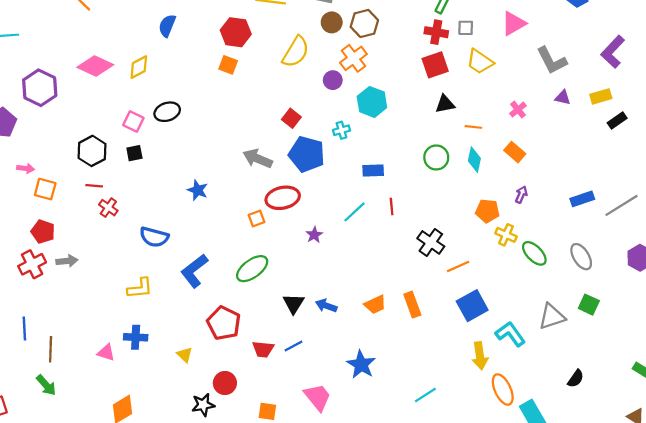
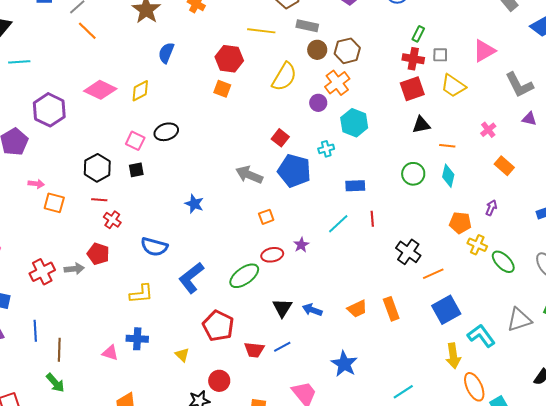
orange rectangle: (515, 152) -> (504, 166), moved
red ellipse: (283, 198) -> (272, 255), moved, size x0.7
orange square: (256, 218) -> (266, 217), moved
red pentagon: (43, 232) -> (98, 254), moved

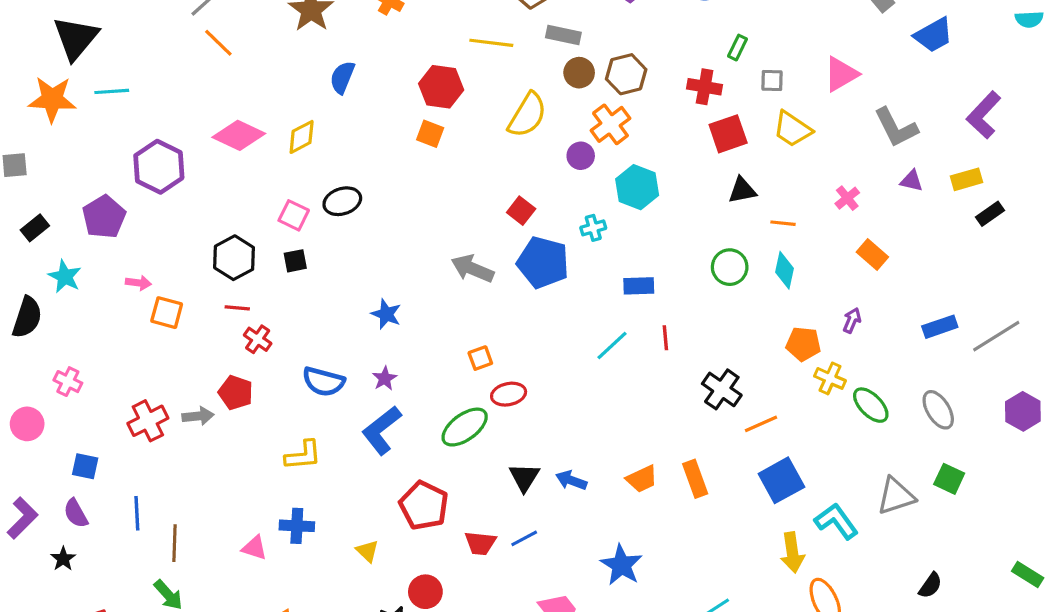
red cross: (413, 59) -> (705, 87), moved
orange square: (266, 217) -> (480, 358), moved
purple star: (301, 245) -> (385, 378), moved

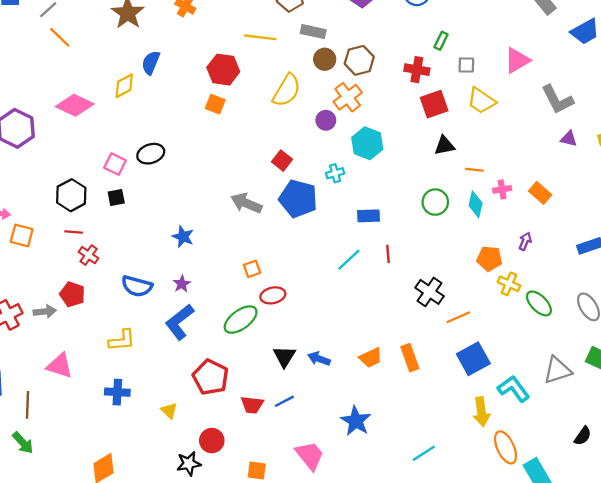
yellow diamond: (302, 137) -> (124, 86), moved
pink cross: (847, 198) -> (502, 189), moved, turned 30
pink triangle: (254, 548) -> (60, 366), moved, size x1.4

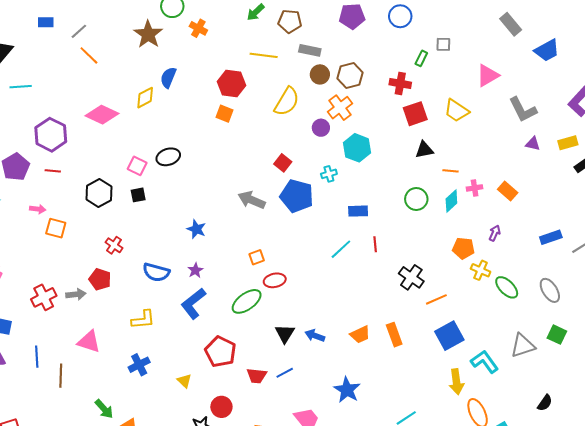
gray square: (466, 65) -> (443, 44), moved
cyan diamond: (476, 204) -> (451, 201), turned 35
red line: (74, 232) -> (53, 171), moved
blue cross: (117, 392) -> (139, 365), turned -30
green arrow: (23, 443) -> (104, 409), moved

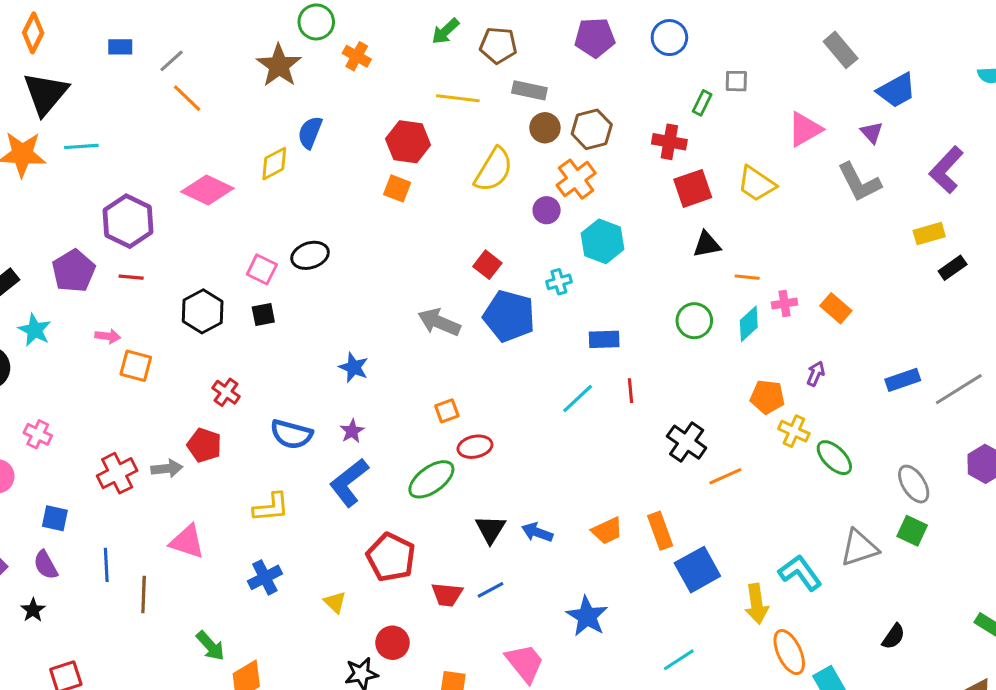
purple triangle: (533, 144) -> (872, 132), moved, turned 35
gray ellipse: (550, 290) -> (914, 484), moved
blue square: (449, 336) -> (697, 570), moved

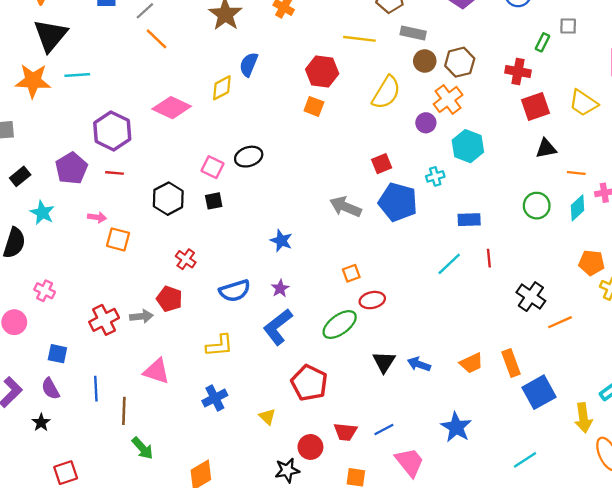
red square: (487, 265) -> (382, 164), turned 30
blue semicircle: (291, 434) -> (235, 291), turned -32
blue line: (491, 590) -> (384, 429), moved
red trapezoid: (447, 595) -> (345, 432), moved
green arrow: (210, 646) -> (143, 448), moved

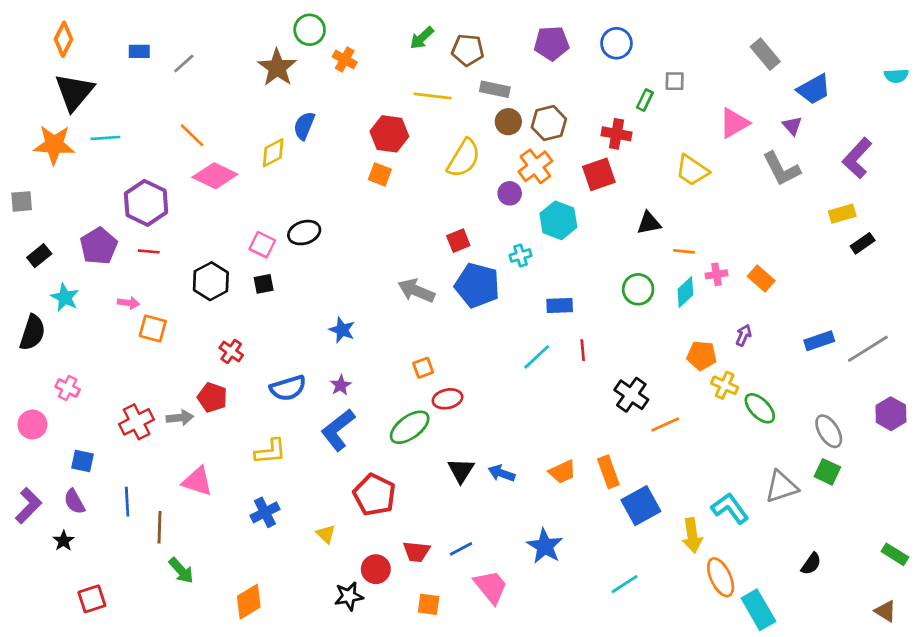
orange line: (157, 39) -> (192, 135), moved
red square: (536, 106) -> (599, 174), moved

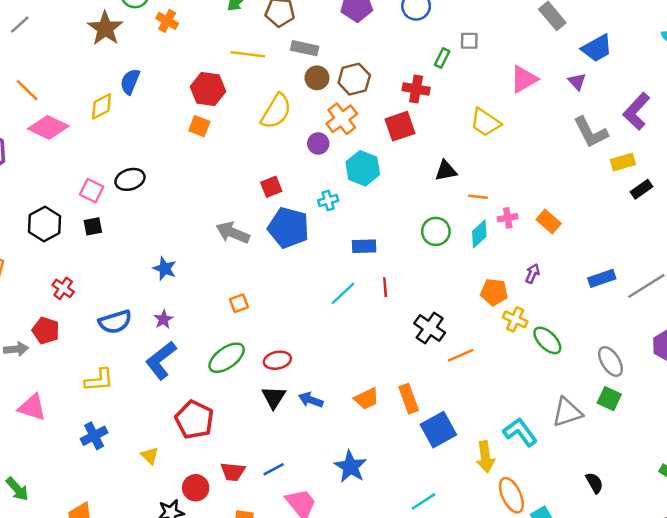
gray L-shape: (781, 169) -> (591, 132), moved
red ellipse: (447, 399) -> (277, 360), moved
black semicircle: (811, 564) -> (594, 483), turned -65

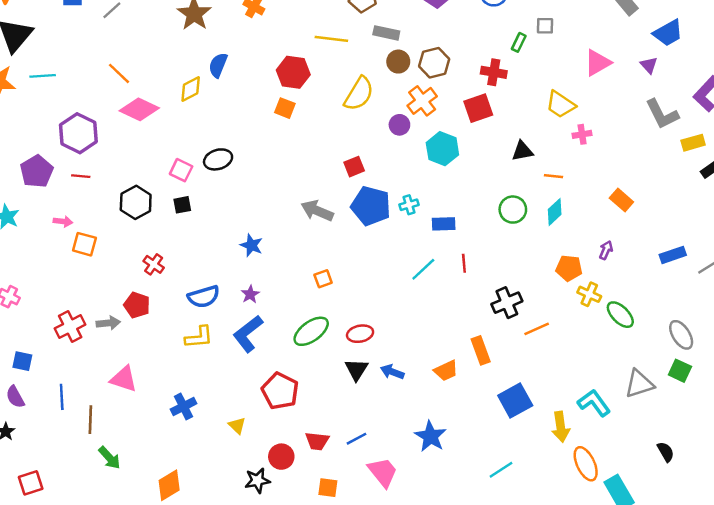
cyan cross: (328, 200) -> (409, 205), moved
pink cross: (508, 218) -> (582, 134), moved
black cross: (430, 328) -> (507, 303), turned 32
yellow L-shape: (99, 380) -> (199, 337), moved
orange rectangle: (409, 399) -> (481, 350), moved

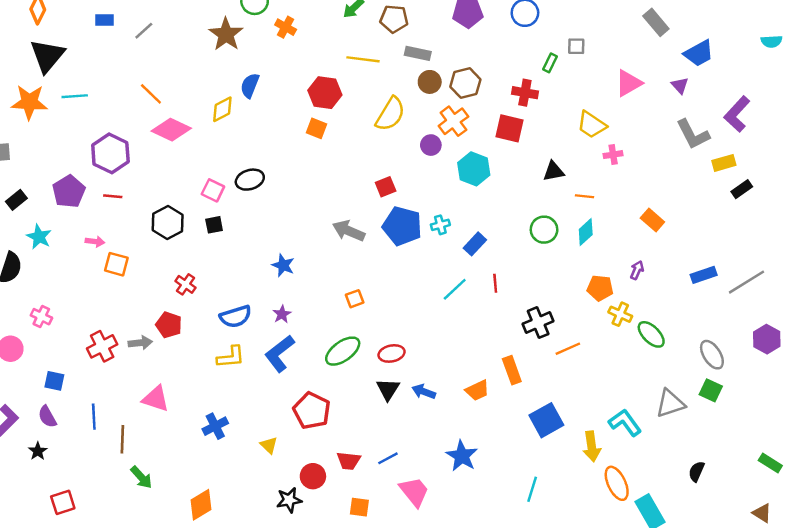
red square: (478, 108) -> (509, 128), turned 32
blue rectangle: (444, 224) -> (475, 244), turned -45
black semicircle: (666, 452) -> (696, 471), turned -126
cyan line: (501, 470) -> (532, 489), turned -40

